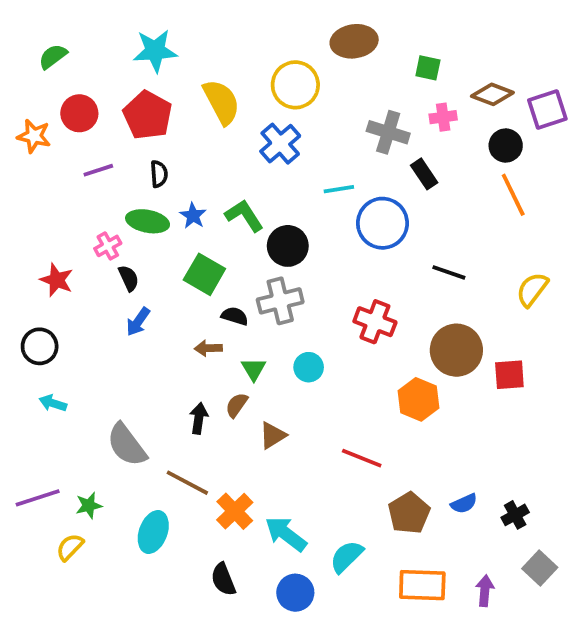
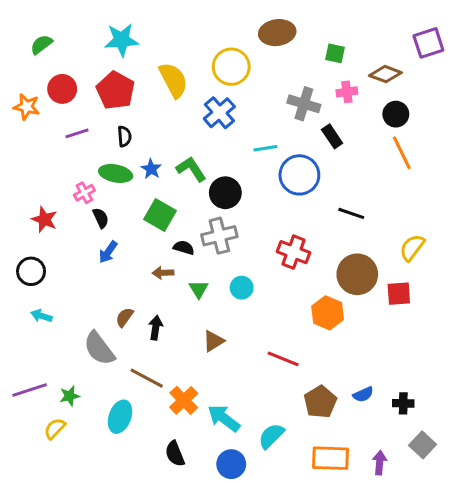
purple square: (547, 110) -> (428, 43), moved
yellow semicircle: (532, 289) -> (412, 248), moved
brown semicircle: (237, 405) -> (124, 317), moved
black cross: (515, 515) -> (403, 403), turned 30

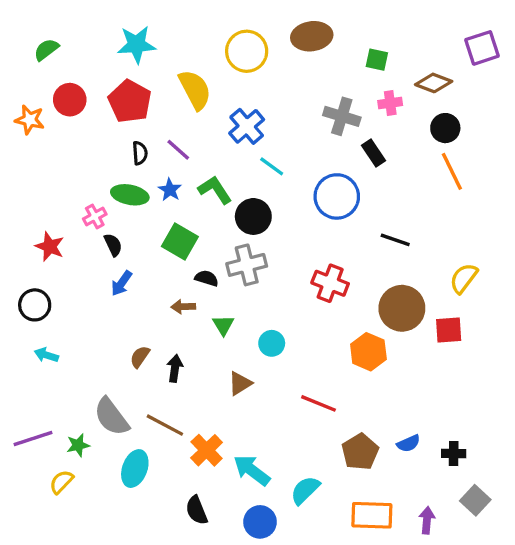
yellow circle: (231, 67) -> (247, 51), moved
purple line: (77, 133) -> (178, 150), moved, turned 60
cyan line: (265, 148) -> (272, 166), moved, turned 45
cyan circle: (242, 288) -> (272, 343), moved
gray semicircle: (99, 348) -> (111, 417), moved

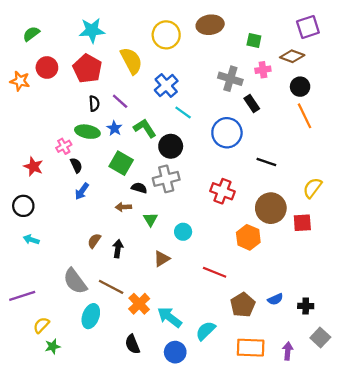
purple square: (482, 48) -> (308, 27), moved
green star: (78, 445) -> (53, 346), moved

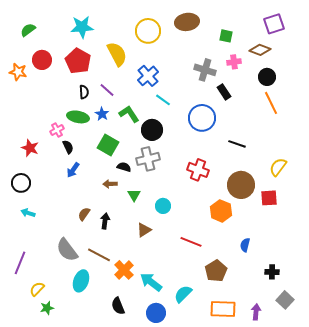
purple line: (22, 296) -> (20, 263), turned -50
blue semicircle: (275, 299) -> (245, 245), moved, turned 128

